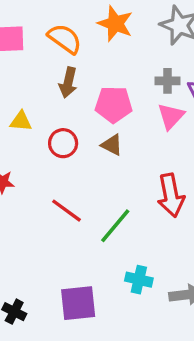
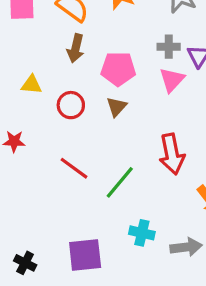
brown triangle: (112, 145) -> (117, 107), turned 45

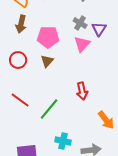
gray cross: (169, 47) -> (80, 23), turned 32
red arrow: (172, 154) -> (82, 91), size x0.7

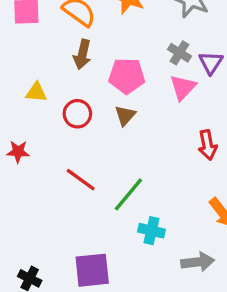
red arrow: (82, 91) -> (208, 145), moved
cyan cross: (63, 141) -> (152, 231), moved

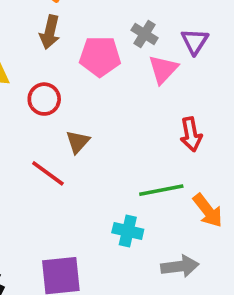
gray cross: (180, 53) -> (145, 34), moved
brown triangle: (125, 115) -> (78, 142), moved
green line: (128, 194) -> (161, 190), moved, turned 39

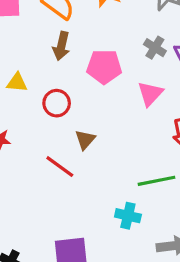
gray cross: (145, 34) -> (155, 48), moved
pink triangle: (163, 69) -> (150, 94), moved

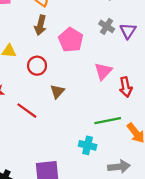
pink pentagon: (104, 67) -> (71, 40), turned 30
pink triangle: (150, 94) -> (103, 71), moved
red line: (60, 167) -> (27, 111), moved

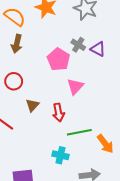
purple triangle: (128, 31) -> (98, 49), turned -35
pink pentagon: (71, 40) -> (58, 59), moved
red arrow: (126, 87) -> (58, 113), moved

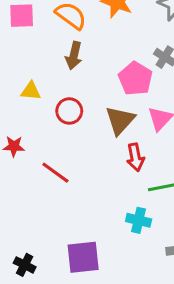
brown triangle: (32, 105) -> (120, 120), moved, size x1.5

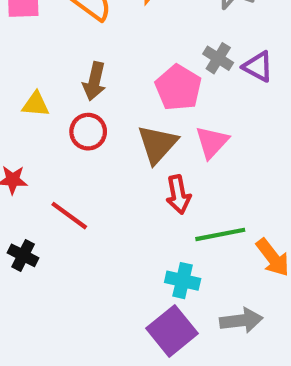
brown arrow: (74, 56) -> (94, 81), moved
purple square: (83, 257) -> (172, 331), moved, turned -33
black cross: (25, 265) -> (23, 255), moved

